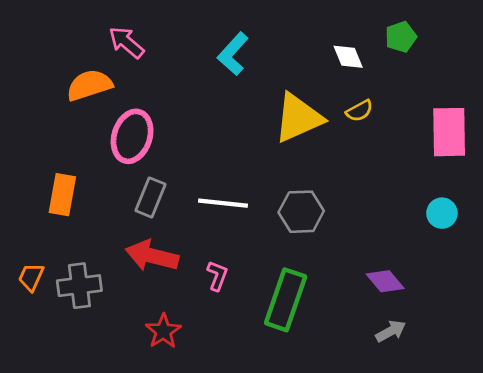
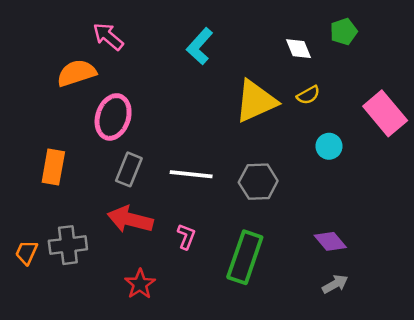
pink rectangle: (449, 132) -> (385, 113), turned -39
cyan circle: (442, 213) -> (329, 146), moved
orange trapezoid: (31, 277) -> (26, 252), moved

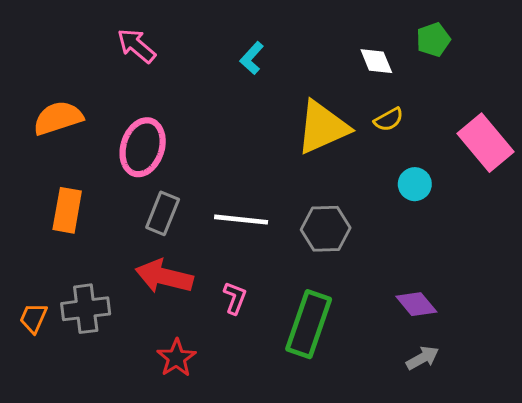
cyan L-shape: (200, 46) -> (252, 58), size x0.7
orange semicircle: (76, 73) -> (58, 118), moved

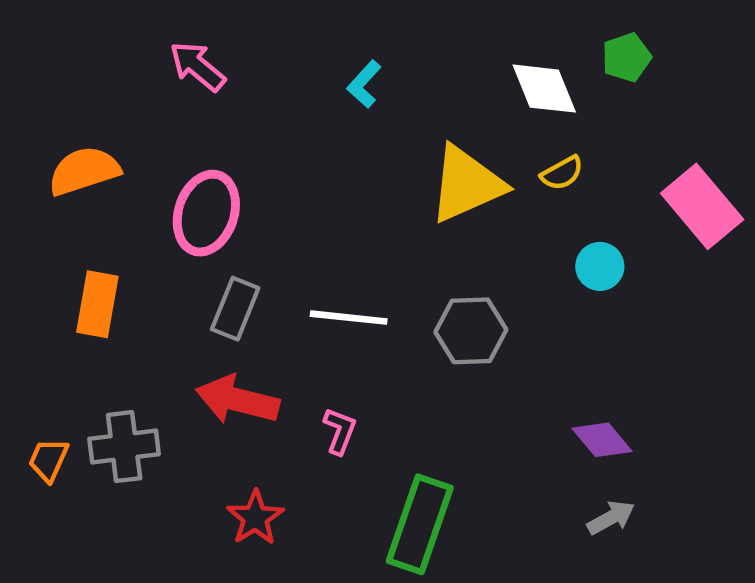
white diamond: (376, 61) -> (544, 89), size x1.4
green rectangle: (309, 324) -> (420, 524), moved

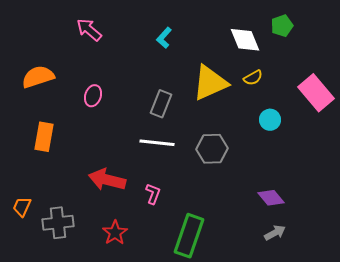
pink ellipse: (206, 213) -> (93, 96), size x0.6
gray rectangle: (235, 309) -> (161, 104), moved
gray cross: (124, 447) -> (58, 223), moved

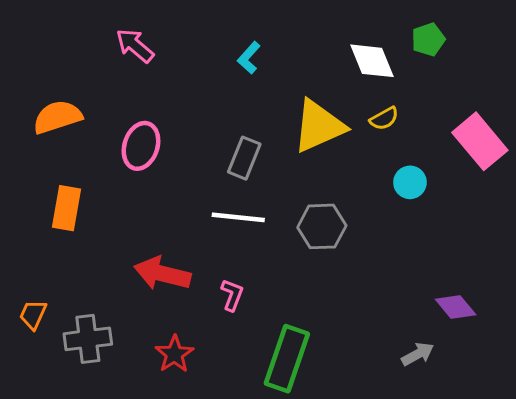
pink ellipse: (93, 96) -> (141, 146), size x1.4
purple diamond: (271, 198) -> (456, 307), moved

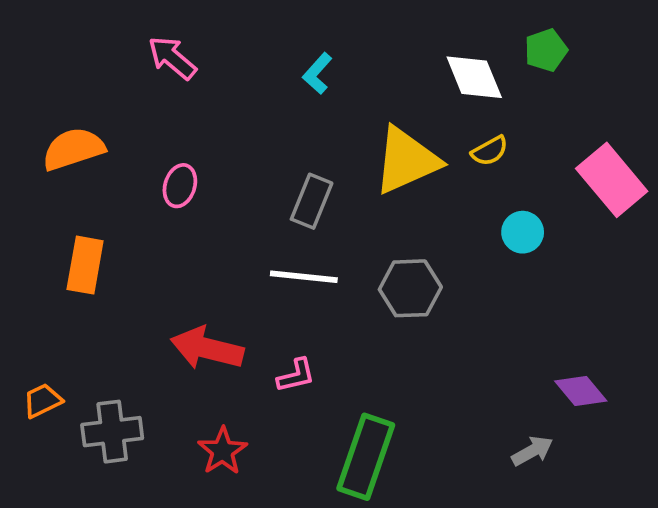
pink ellipse: (141, 146) -> (180, 186), size x0.7
pink L-shape: (232, 295) -> (296, 375), turned 56
orange trapezoid: (33, 315) -> (42, 401), turned 40

